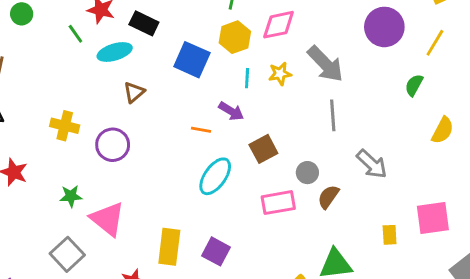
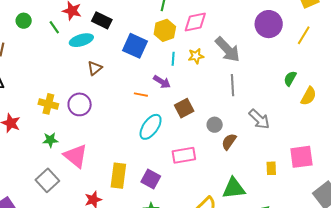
green circle: (22, 14) -> (24, 21), moved
green semicircle: (414, 85) -> (290, 79), moved
yellow cross: (65, 126) -> (48, 104), moved
pink rectangle: (278, 203) -> (184, 155), moved

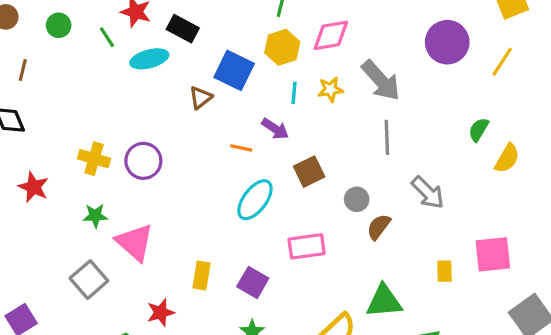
brown triangle: (95, 68) -> (201, 98), moved
yellow rectangle: (118, 176) -> (202, 275), size x0.7

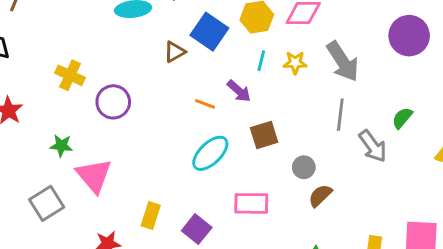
green semicircle: (479, 130) -> (402, 118), moved
yellow cross: (94, 159) -> (70, 75), moved
gray arrow: (428, 193) -> (373, 146), moved

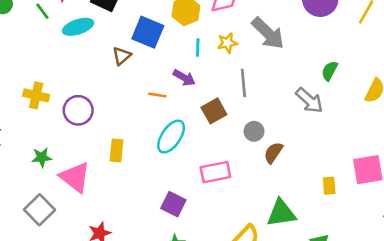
gray line: (340, 115) -> (243, 83), moved
yellow rectangle: (151, 215) -> (116, 150), moved

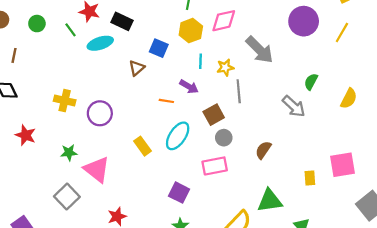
blue square: (148, 32) -> (159, 48), size x0.7
yellow star: (227, 43) -> (225, 68), moved
gray circle: (254, 131) -> (224, 138), moved
yellow rectangle: (116, 150) -> (143, 146), moved, turned -42

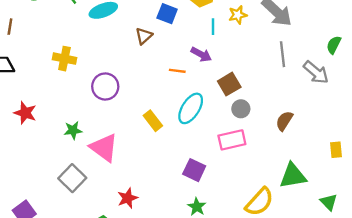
yellow star: (225, 68) -> (238, 15), moved
gray line: (239, 91) -> (282, 54), moved
yellow cross: (65, 101) -> (64, 59), moved

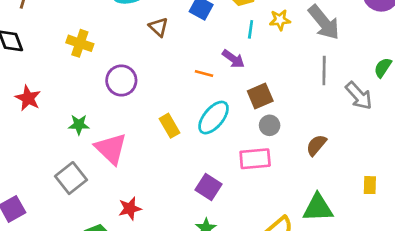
brown triangle: (144, 36) -> (159, 27), moved, turned -42

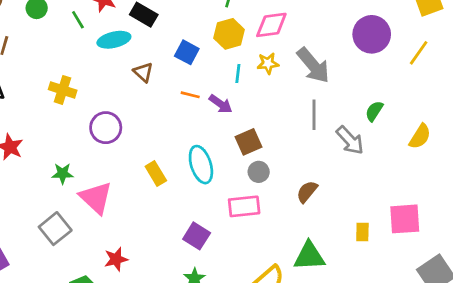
orange line: (204, 74) -> (190, 95), moved
cyan ellipse: (214, 118) -> (201, 165), turned -57

